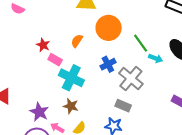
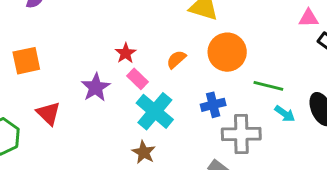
green line: (141, 43) -> (268, 86), turned -54
gray cross: (131, 79) -> (241, 134), turned 35
purple star: (39, 112) -> (96, 87), moved

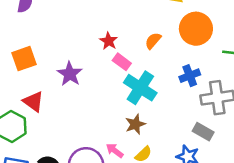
purple star: (96, 87) -> (70, 74), moved
red triangle: (49, 113) -> (33, 102), moved
brown star: (144, 152) -> (135, 124), turned 30

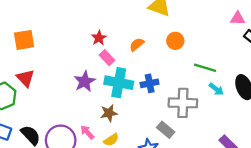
orange circle: (196, 29) -> (175, 41), size x0.6
purple star: (70, 74) -> (85, 81), moved
blue cross: (190, 76) -> (150, 83), moved
cyan cross: (140, 88) -> (119, 83), turned -32

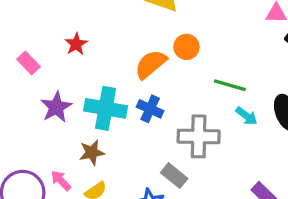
orange semicircle: (137, 44) -> (151, 64), moved, size x1.5
pink rectangle: (107, 58) -> (28, 63), moved
blue cross: (150, 83) -> (150, 109), turned 36

